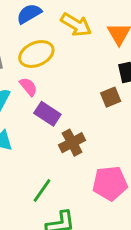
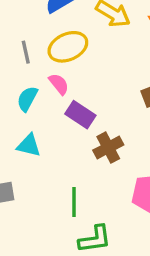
green line: (42, 191) -> (74, 202), turned -35

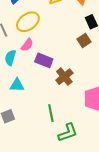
pink semicircle: (59, 84) -> (27, 45), turned 88

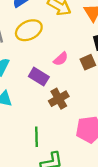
pink semicircle: (27, 45) -> (61, 59), moved

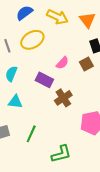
green line: (36, 137) -> (31, 134), moved, turned 30

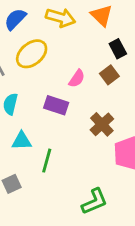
brown cross: (63, 98) -> (102, 124), moved
green line: (31, 134) -> (47, 161), moved

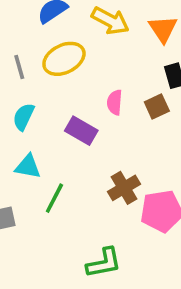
pink semicircle: (77, 79) -> (115, 102), turned 138
brown cross: (102, 124) -> (124, 188), moved

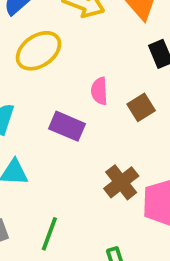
brown square: (157, 107) -> (141, 107), moved
green line: (54, 198) -> (49, 234), moved

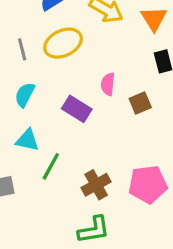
brown cross: (121, 182) -> (96, 185), moved
green line: (49, 234) -> (51, 166), moved

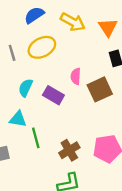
cyan semicircle: (25, 95) -> (26, 88), moved
brown square: (140, 103) -> (100, 89), size x1.5
green line: (51, 166) -> (36, 138), turned -42

